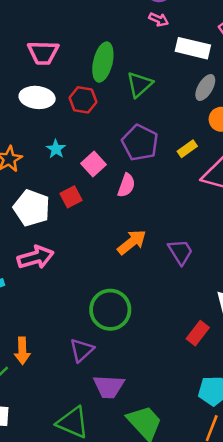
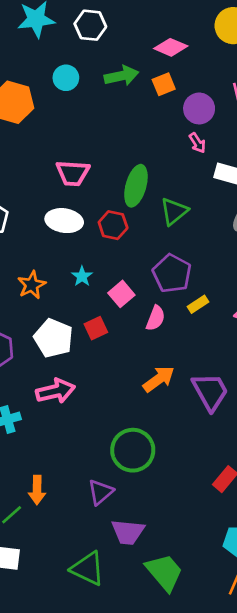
pink arrow: (159, 19) -> (197, 143), turned 30
yellow rectangle: (187, 149) -> (198, 304), moved
purple trapezoid: (180, 252) -> (210, 392), size x1.4

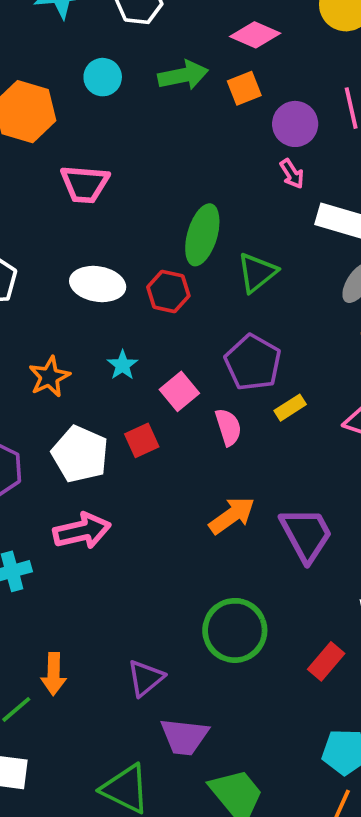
pink trapezoid: (73, 173) -> (85, 184), moved
pink semicircle: (156, 318) -> (228, 427), turned -40
green circle: (133, 450) -> (235, 630), moved

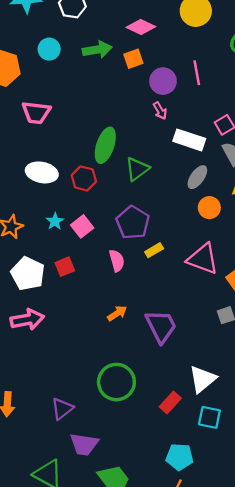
pink square: (179, 391) -> (82, 226), moved
orange arrow: (232, 515) -> (117, 313), size x0.7

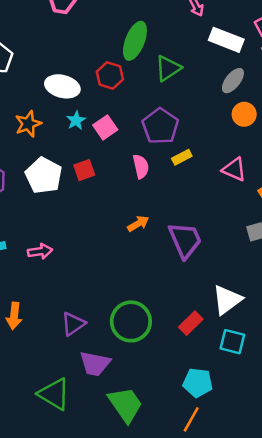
white ellipse: (42, 172) -> (62, 86), moved
pink triangle: (203, 259) -> (234, 169), size x0.7
pink arrow: (27, 319) -> (40, 251), moved, size x0.7
green circle: (116, 382) -> (131, 321), moved

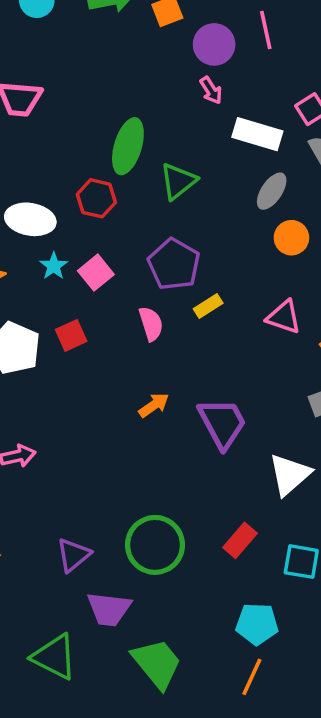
white triangle: (227, 300) -> (290, 475), moved

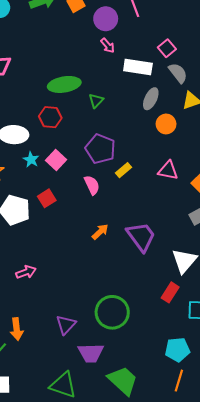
green ellipse: (128, 146) -> (64, 84), turned 72
green triangle: (178, 181) -> (96, 101), size x0.7
red rectangle: (240, 540) -> (170, 292), moved

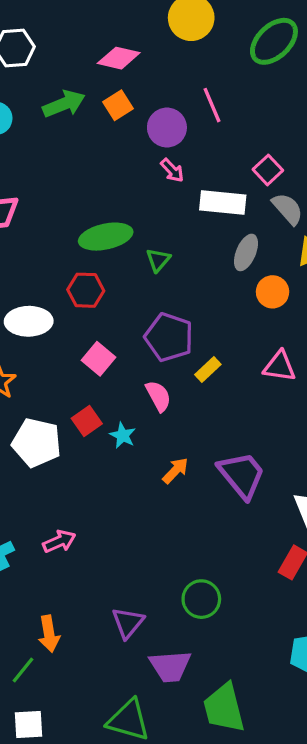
cyan star: (31, 160) -> (123, 435), moved
green circle: (112, 312) -> (201, 599), size x0.7
green trapezoid: (123, 381) -> (224, 708), turned -144

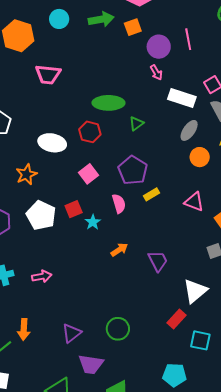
purple trapezoid: (242, 475) -> (158, 261), size x0.7

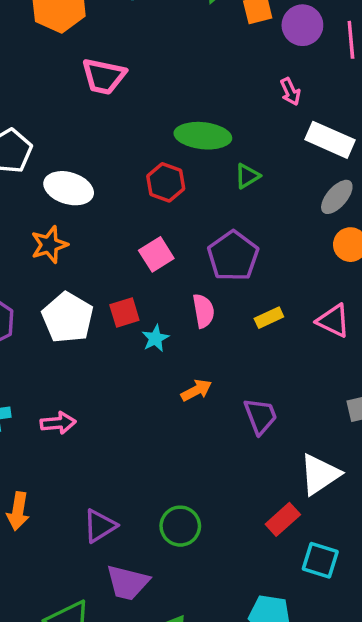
purple circle: (159, 47) -> (302, 25), moved
white ellipse: (52, 143) -> (69, 188), moved
yellow rectangle: (151, 194) -> (269, 318), moved

